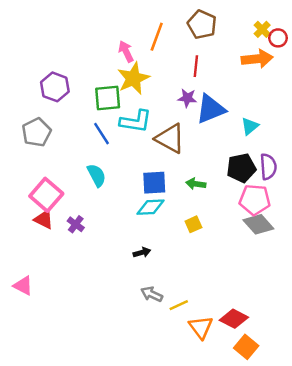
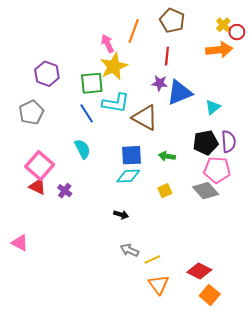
gray diamond: (258, 224) -> (206, 191), moved
black arrow: (142, 252) -> (121, 215), turned 32
orange triangle: (201, 327) -> (159, 285), moved

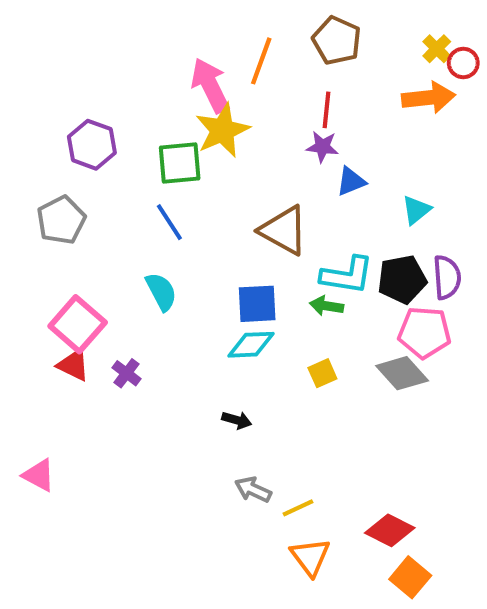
pink arrow: (107, 44) -> (210, 85), size x1.5
purple star: (160, 83) -> (322, 147), moved
blue triangle: (179, 93) -> (351, 181), size x0.6
cyan L-shape: (116, 103) -> (347, 275), moved

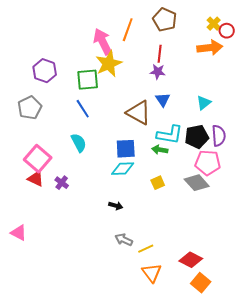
blue triangle: (351, 181) -> (163, 100), moved, turned -42

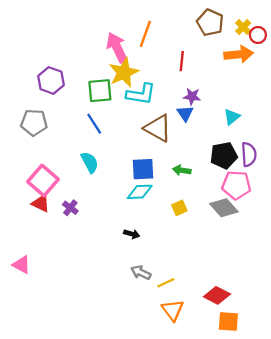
brown pentagon: (165, 20) -> (210, 22), moved
purple star: (158, 72) -> (192, 96), moved
gray pentagon: (30, 108) -> (34, 123), turned 30
cyan L-shape: (170, 135) -> (141, 94), moved
orange square: (201, 283) -> (228, 321), turned -36

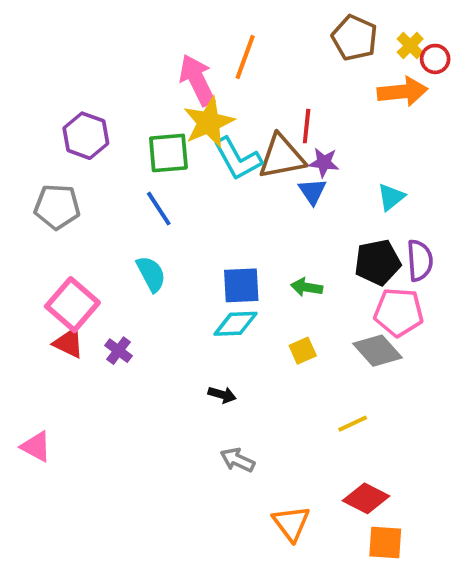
red line: (182, 61) -> (307, 126), moved
cyan L-shape: (141, 94) -> (237, 159), turned 52
brown triangle: (158, 128) -> (282, 157), moved, turned -40
yellow line: (166, 283) -> (353, 424), moved

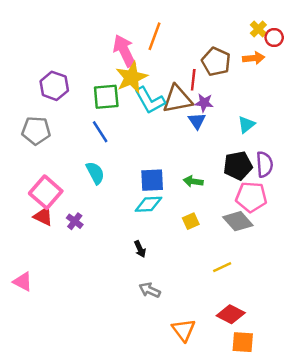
brown pentagon: (355, 38) -> (216, 62), moved
orange arrow: (403, 92) -> (254, 58), size x0.7
black arrow: (222, 395) -> (140, 249), turned 49

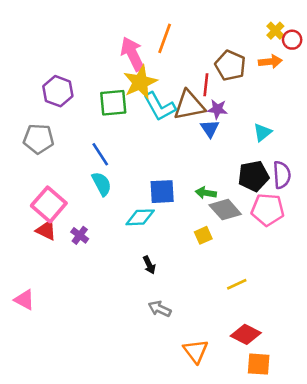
blue line: (100, 132) -> (100, 154), moved
cyan diamond: (148, 204) -> (140, 217), moved
gray diamond: (238, 221) -> (225, 210), moved

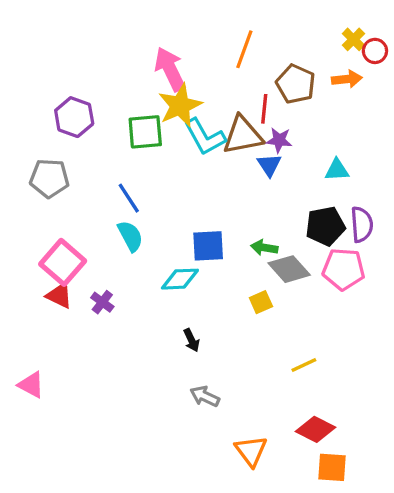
orange line: (165, 38) -> (244, 49), moved
cyan triangle: (262, 132) -> (337, 170), turned 36

